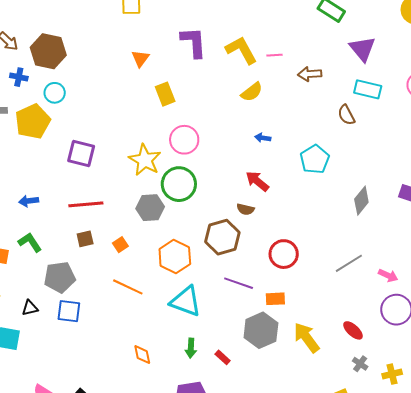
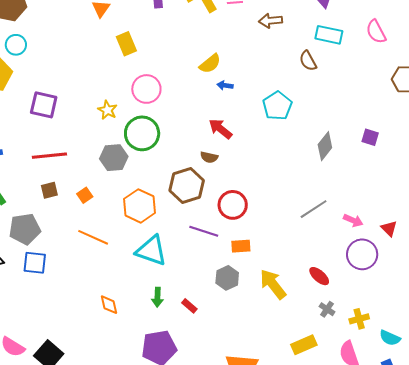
yellow semicircle: (252, 92) -> (210, 64), moved
yellow star: (145, 160) -> (107, 110), size x0.6
red circle: (284, 254) -> (233, 205), moved
gray hexagon: (261, 330) -> (227, 278), size x0.7

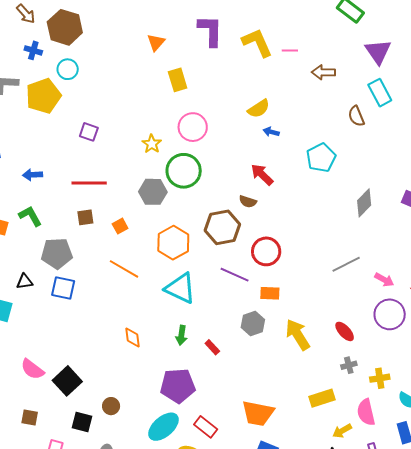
cyan rectangle: (329, 35) -> (380, 93), turned 44
purple square: (44, 105) -> (89, 132), size x0.7
gray cross: (327, 309) -> (349, 365), turned 35

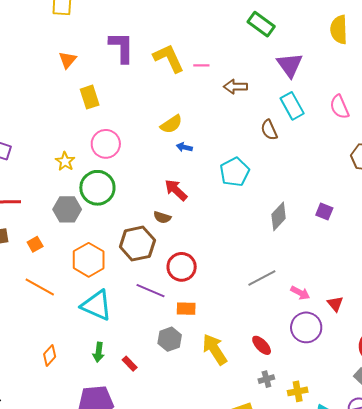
orange diamond: (133, 338) -> (50, 355), turned 50

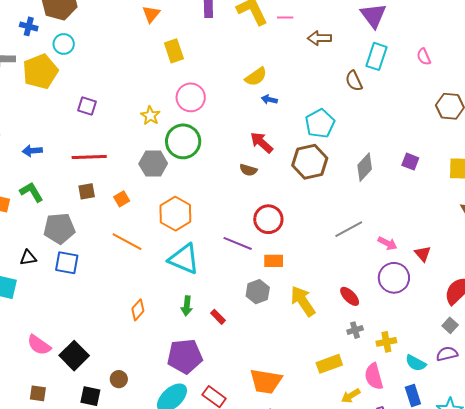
cyan rectangle: (292, 106) -> (377, 56), turned 48
pink semicircle: (339, 107) -> (424, 57), size x0.7
brown hexagon: (137, 244) -> (310, 162), moved

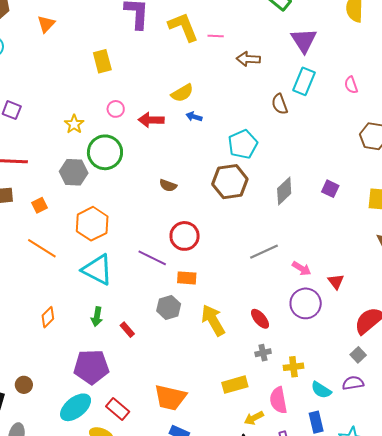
orange triangle: (151, 14) -> (46, 24), moved
pink circle: (191, 97) -> (116, 109), size x0.6
red arrow: (262, 142) -> (151, 120), moved, turned -45

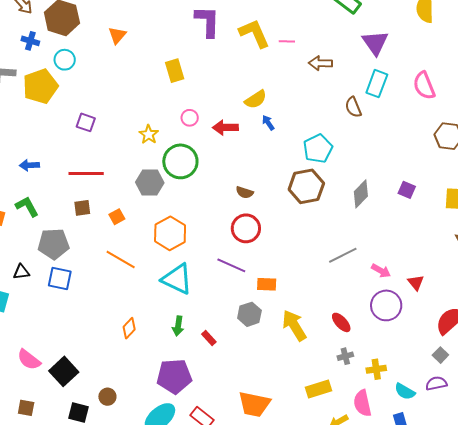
pink semicircle: (351, 85) -> (424, 86), size x1.6
blue arrow: (194, 117) -> (268, 123), turned 42
red circle: (185, 236) -> (246, 228), moved

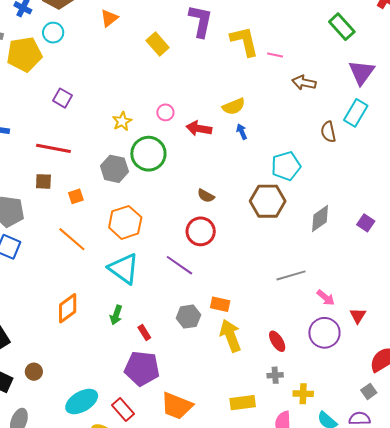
yellow rectangle: (175, 71) -> (158, 44), moved, turned -35
orange rectangle: (267, 284) -> (220, 304), moved
orange diamond: (129, 328) -> (68, 308), size x1.4
purple pentagon: (174, 376) -> (142, 368), moved

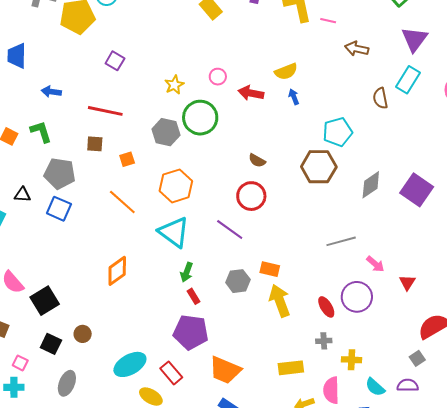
purple square: (366, 223) -> (417, 190), size x1.8
green arrow: (116, 315) -> (187, 272), moved
purple circle: (324, 333) -> (357, 297), moved

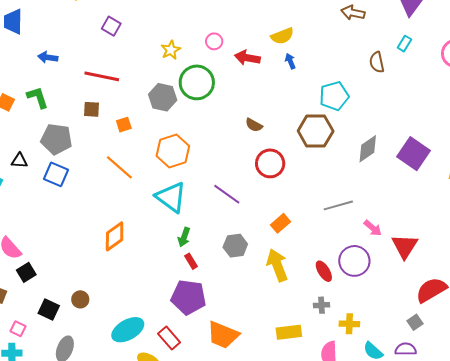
cyan rectangle: (408, 80) -> (404, 44), size x0.6
red circle: (251, 196) -> (270, 163), moved
orange rectangle: (270, 269) -> (281, 223), moved, turned -54
red triangle: (407, 282) -> (405, 246), size x1.6
black square: (45, 301) -> (26, 272), moved, size x0.7

